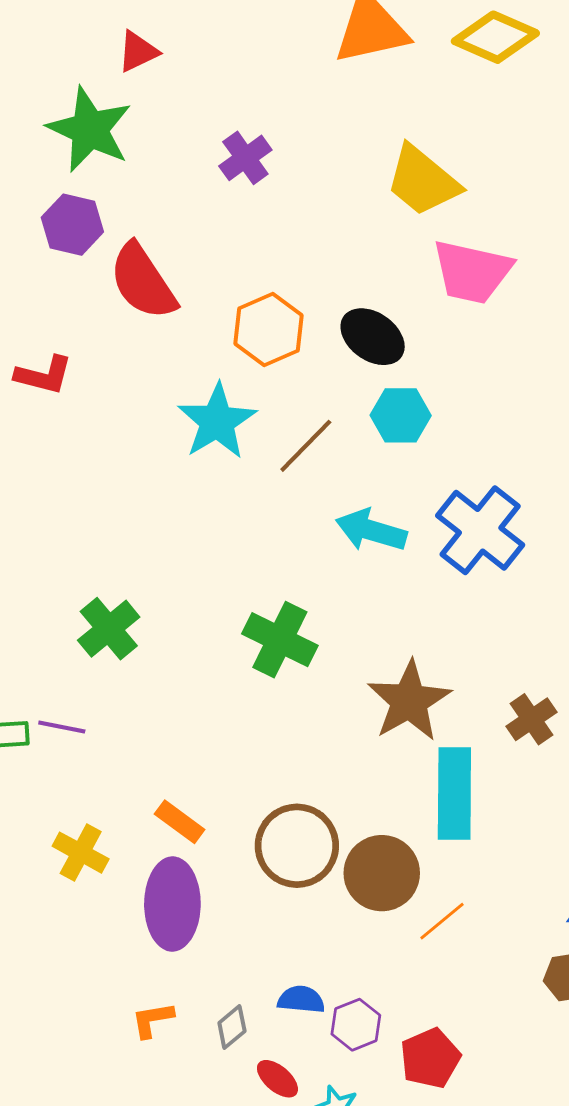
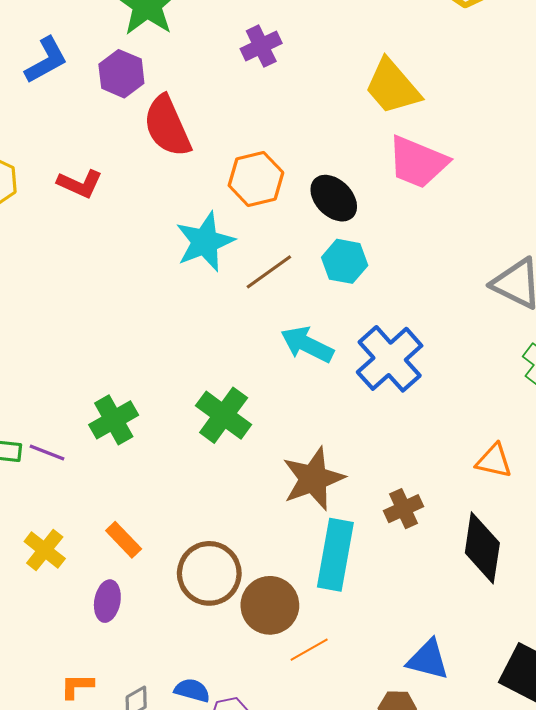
green cross: (109, 629) -> (114, 420), moved
purple ellipse: (172, 904) -> (107, 601), size x0.6

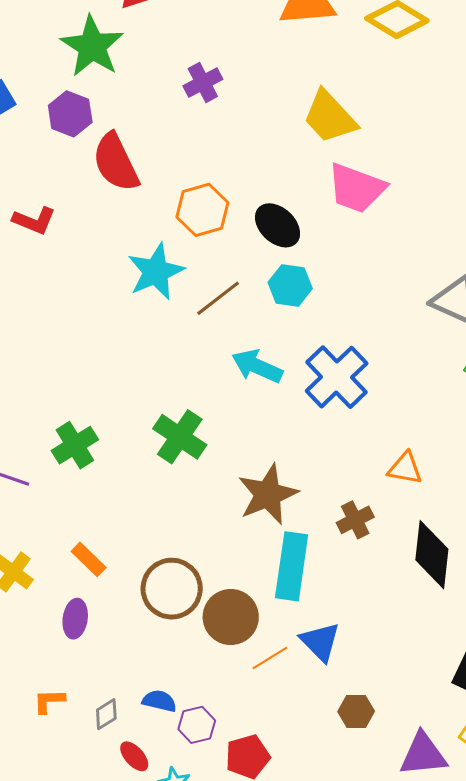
orange triangle: (494, 461) -> (405, 468), moved
blue triangle: (428, 660) -> (320, 642), moved, turned 33

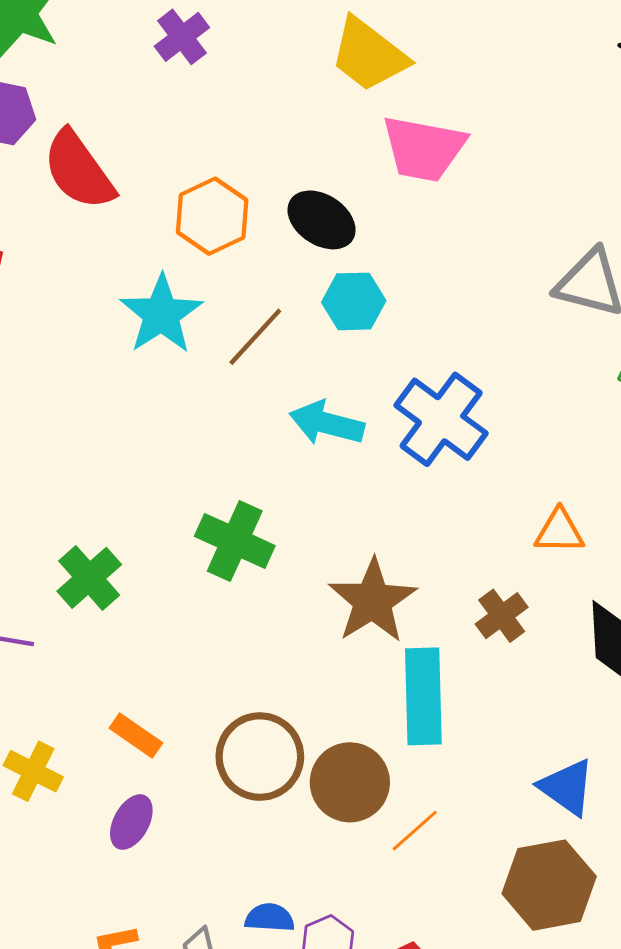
purple ellipse: (75, 619) -> (131, 822), turned 30
blue triangle: (320, 642) -> (567, 787), moved
brown hexagon: (356, 711) -> (549, 885), size x1.8

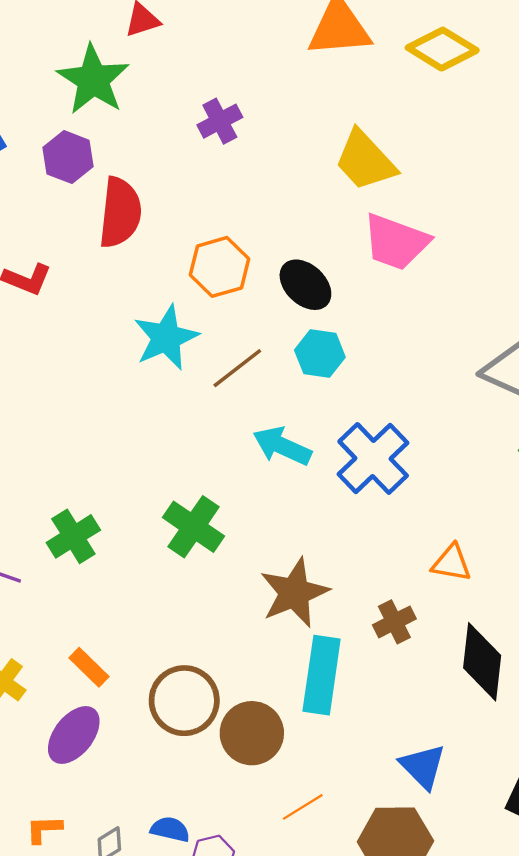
red semicircle: (79, 170) -> (120, 213), turned -148
purple ellipse: (131, 822) -> (74, 735), size x1.4
orange line: (415, 831) -> (303, 807), moved

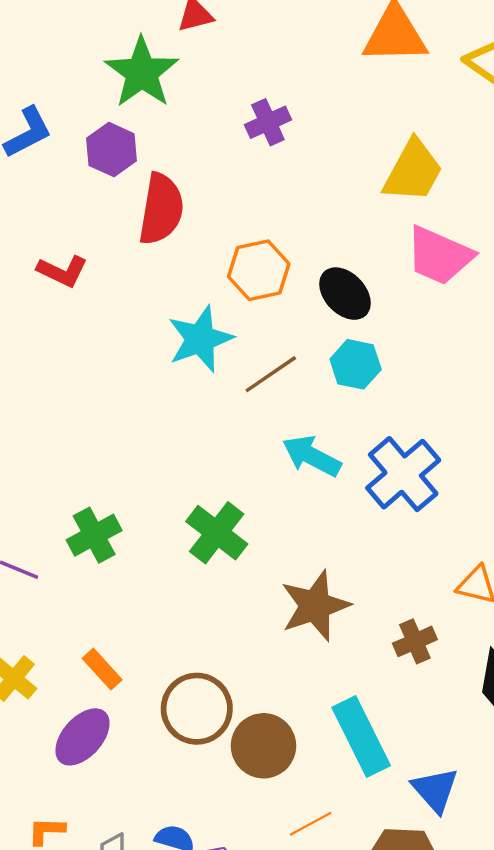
yellow trapezoid: (365, 160) -> (413, 171), turned -112
cyan rectangle: (322, 675) -> (361, 736), moved, turned -38

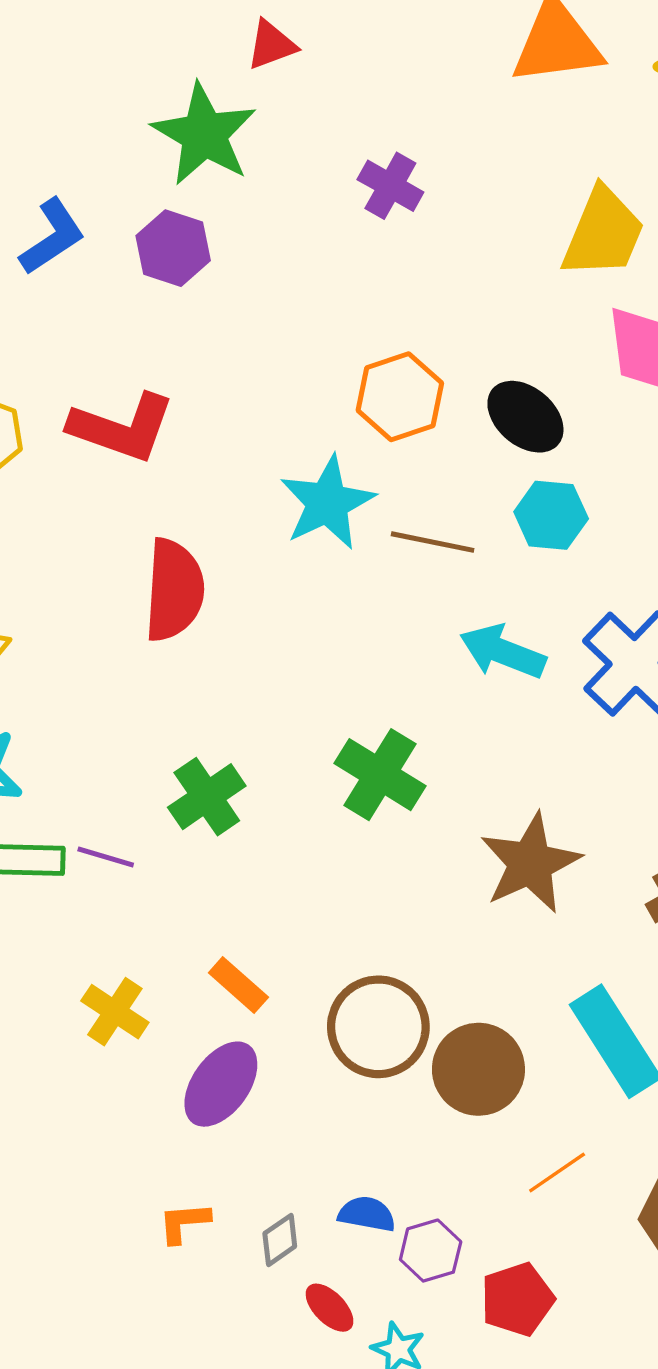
purple cross: (268, 122) -> (390, 186), turned -30
red semicircle: (161, 209) -> (174, 590), moved
red L-shape: (62, 271) -> (122, 428), size x1.5
brown line: (271, 374) -> (433, 542), turned 52

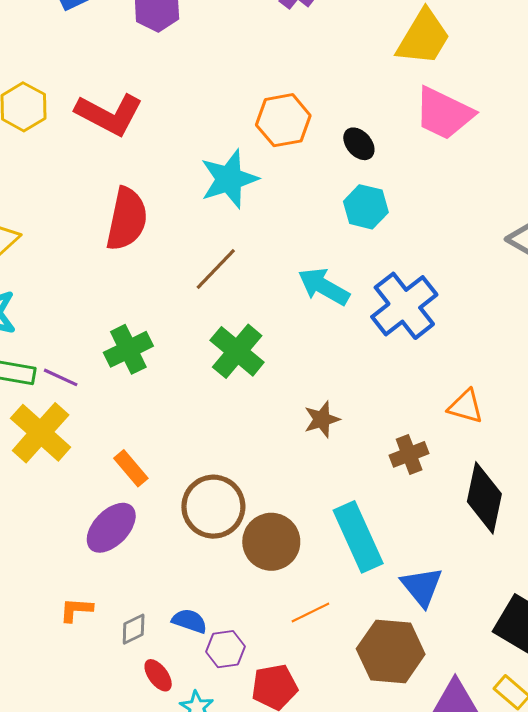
black ellipse: (525, 417) -> (359, 144), size x0.7
brown line: (433, 542) -> (216, 269), moved, turned -66
brown star: (530, 863) -> (322, 419), size x0.6
yellow cross: (115, 1012) -> (41, 433), moved, size x1.5

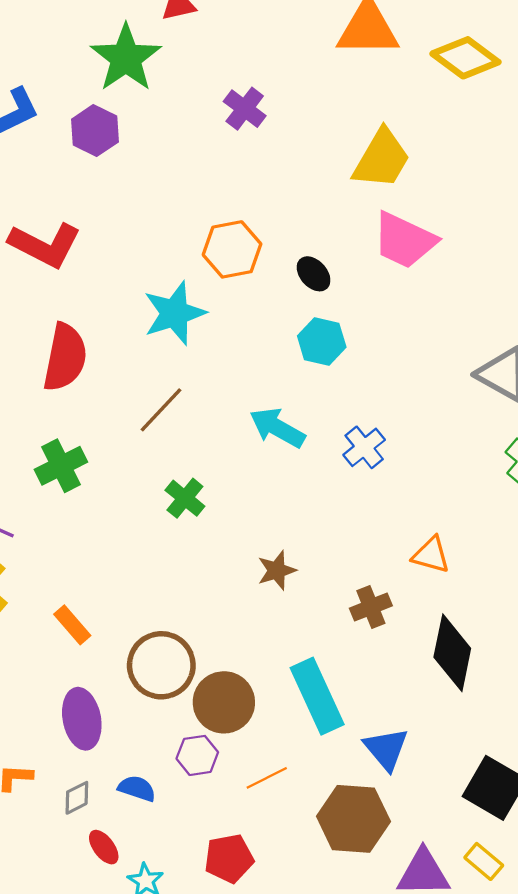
blue cross: (404, 306) -> (364, 447), size x0.6
green cross: (128, 349) -> (61, 466), moved
green cross: (237, 351) -> (185, 498), size x0.7
purple ellipse: (111, 528) -> (82, 719), moved, turned -54
purple hexagon: (225, 649) -> (197, 755), moved

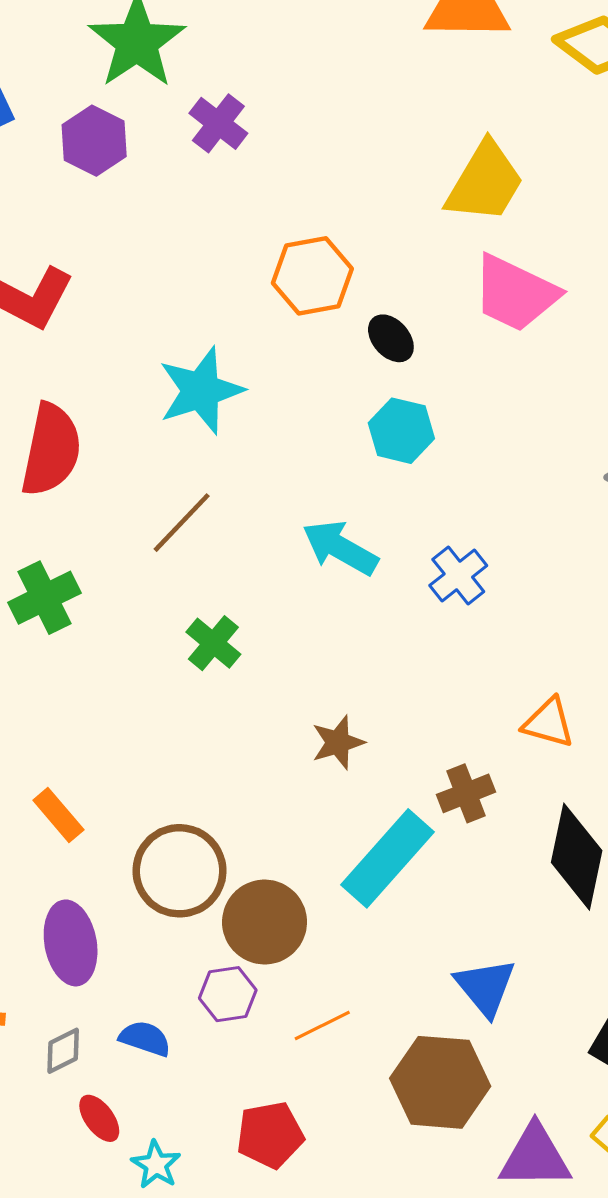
purple cross: (245, 109) -> (218, 123), moved
orange hexagon: (232, 249) -> (312, 276), moved
cyan rectangle: (317, 696) -> (387, 858), moved, turned 66

